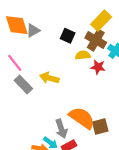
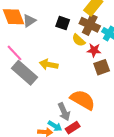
yellow semicircle: (83, 55) -> (79, 40), turned -128
gray rectangle: (23, 85) -> (25, 73), size x1.4
brown square: (100, 127) -> (102, 67), moved

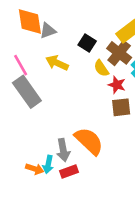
yellow arrow: (49, 64) -> (57, 63), moved
cyan arrow: (55, 126) -> (48, 164), turned 56

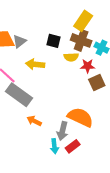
yellow semicircle: (101, 68) -> (71, 57), turned -40
gray arrow: (63, 150) -> (62, 131), turned 42
orange arrow: (35, 169) -> (34, 121), moved, turned -152

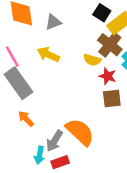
gray triangle: (19, 41) -> (53, 22), moved
black square: (53, 41) -> (102, 13), moved

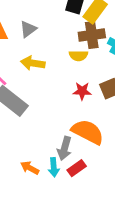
brown cross: (110, 45) -> (92, 35), turned -30
red star: (108, 76) -> (82, 91), moved
orange arrow: (26, 119) -> (30, 168), moved

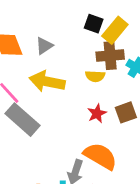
yellow arrow: (33, 63) -> (47, 82), size x1.4
red star: (82, 91) -> (97, 113), turned -30

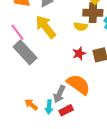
yellow arrow: (47, 82) -> (46, 27), turned 35

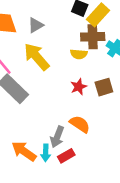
orange semicircle: (79, 84) -> (80, 124), size x0.7
orange arrow: (31, 105) -> (24, 151), size x1.5

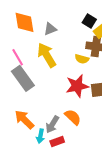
red star: (79, 87) -> (77, 86), size x1.6
orange arrow: (24, 151) -> (24, 120), moved

